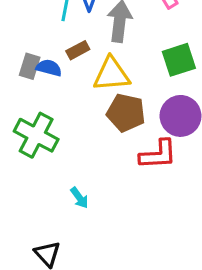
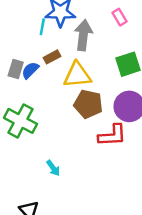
blue semicircle: (49, 68) -> (30, 70), turned -60

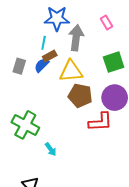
cyan line: (42, 27) -> (44, 43), moved
blue semicircle: (30, 70) -> (42, 65), moved
green cross: (21, 121) -> (25, 125), moved

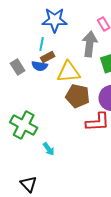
gray arrow: (76, 38) -> (90, 44), moved
blue semicircle: (42, 65) -> (40, 66), turned -126
gray rectangle: (19, 66) -> (18, 67), turned -49

